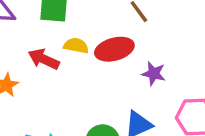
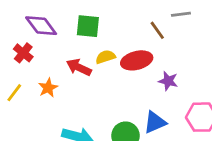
yellow semicircle: (76, 46) -> (105, 57), turned -30

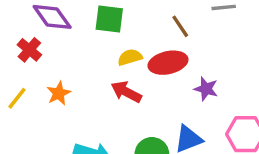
brown line: (157, 30) -> (180, 26), moved
red arrow: (79, 67) -> (126, 92), moved

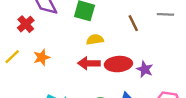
red ellipse: (168, 63) -> (118, 64), moved
red arrow: (126, 92) -> (89, 63), turned -35

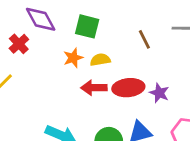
orange star: (42, 57) -> (73, 58), moved

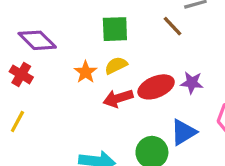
green square: (87, 26) -> (115, 29), moved
brown line: (144, 39) -> (173, 26), moved

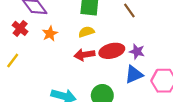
orange star: (86, 72) -> (50, 34), moved
blue triangle: (183, 132) -> (134, 74), moved

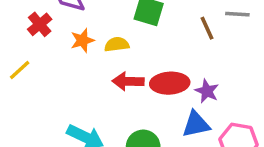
yellow semicircle: (86, 32) -> (117, 44), moved

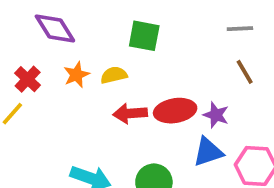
red cross: (40, 24) -> (28, 79), moved
brown line: (207, 28) -> (245, 72), moved

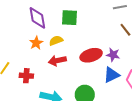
purple diamond: (55, 29) -> (37, 18), moved, turned 30
red cross: (28, 79) -> (26, 76), moved, turned -32
red arrow: (130, 113) -> (57, 61), moved

